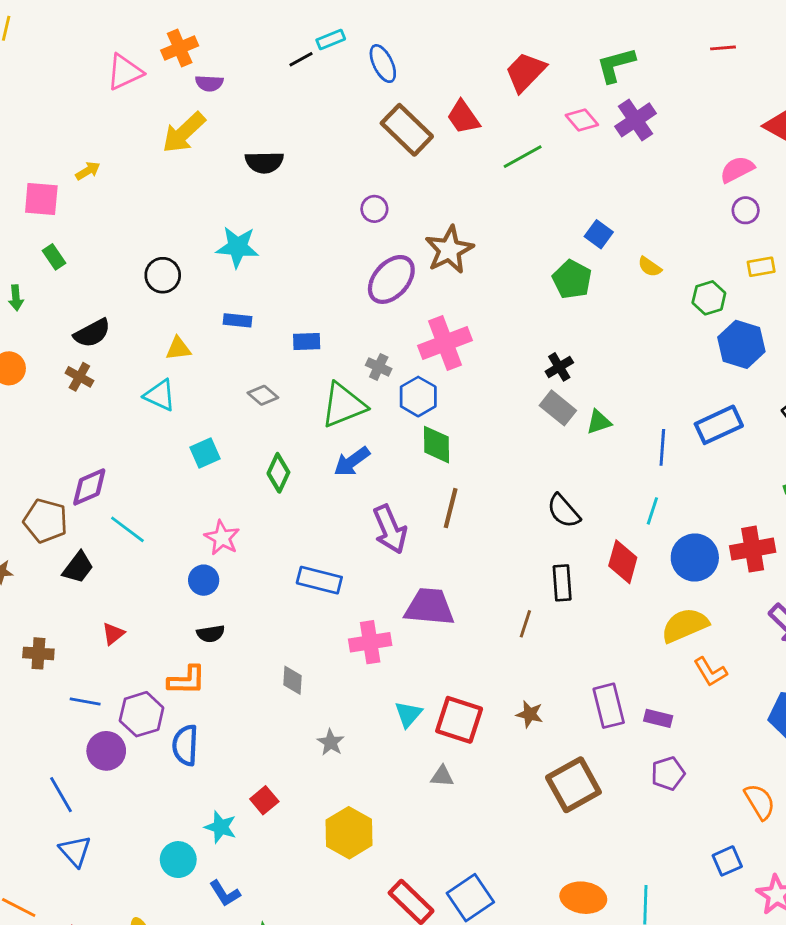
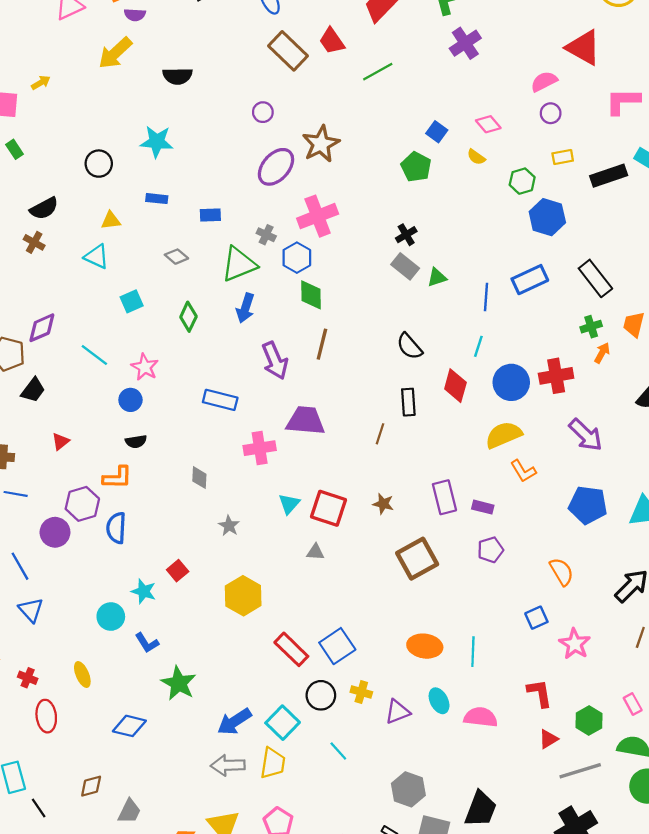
pink diamond: (582, 120) -> (488, 124), moved
blue arrow: (352, 462) -> (245, 308), turned -36
cyan line: (127, 529) -> (94, 355), moved
blue line: (85, 701) -> (16, 494), moved

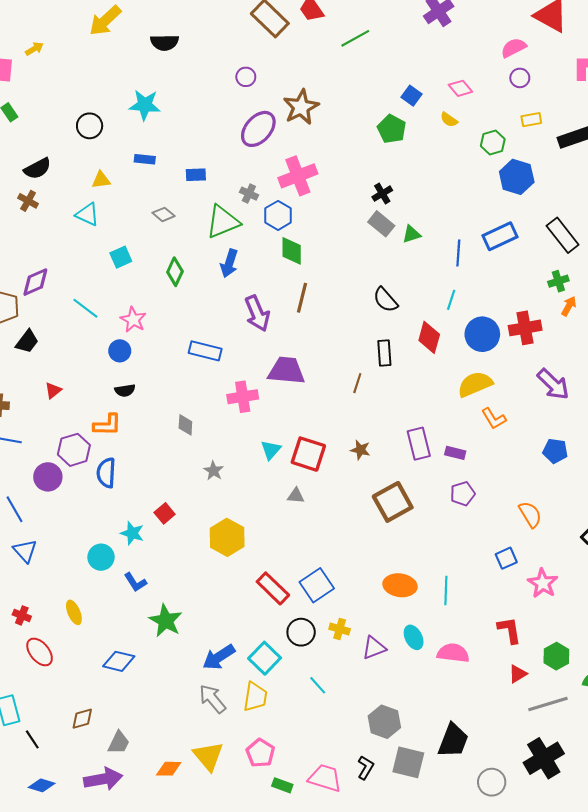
blue pentagon: (588, 505) -> (555, 451), size x0.7
red ellipse: (46, 716) -> (40, 652), turned -32
gray arrow: (228, 765) -> (212, 699), turned 52

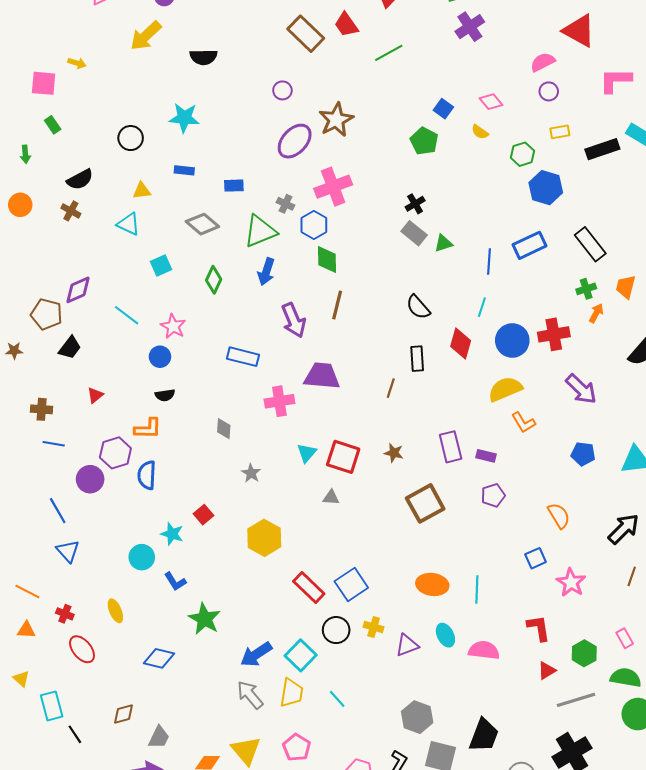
yellow arrow: (34, 49) -> (77, 63), turned 48
gray diamond: (164, 214) -> (202, 224), size x1.5
cyan line: (318, 685) -> (337, 699), moved

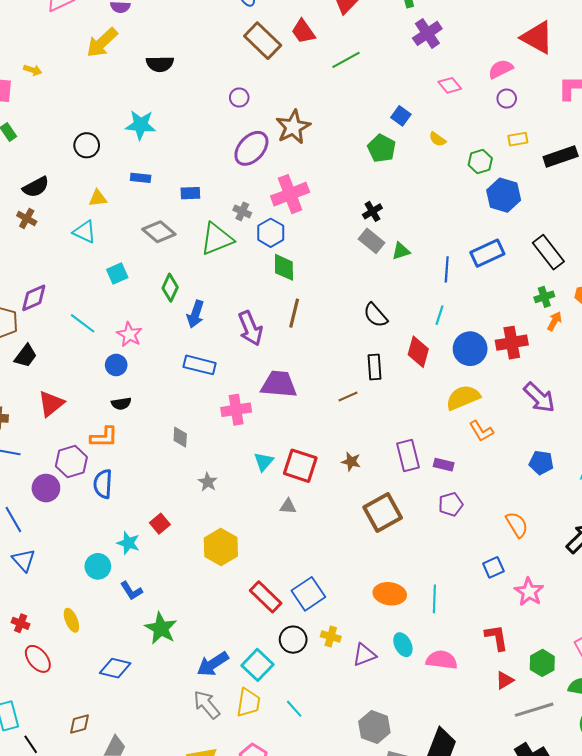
pink diamond: (491, 102) -> (450, 85), moved
blue arrow: (266, 272) -> (195, 314), moved
brown line: (391, 388) -> (348, 396), turned 48
red triangle: (95, 395) -> (51, 404), size x1.6

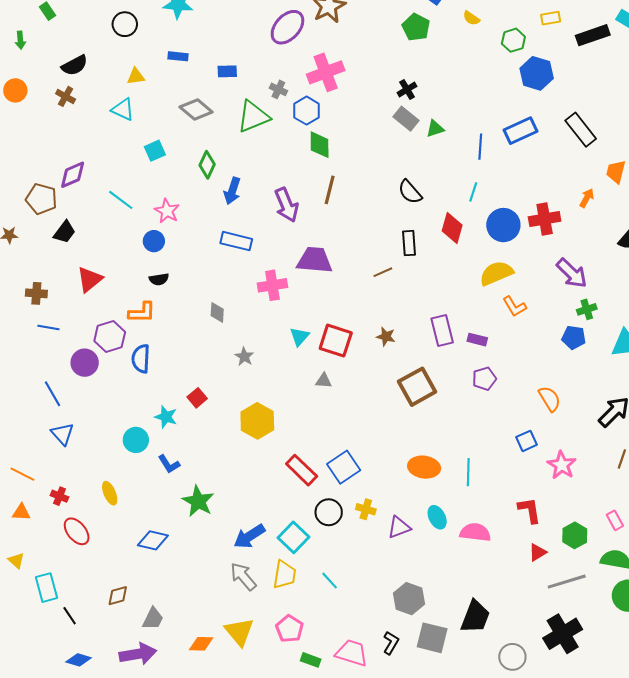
green cross: (544, 297) -> (587, 309), moved

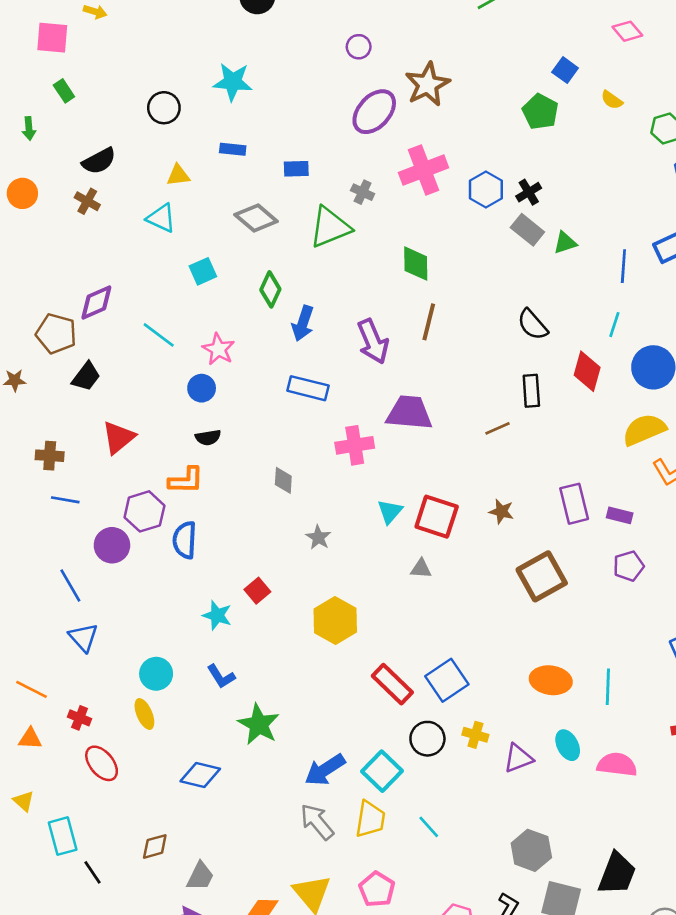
blue hexagon: (307, 111) -> (486, 190), moved
cyan circle: (136, 440) -> (156, 674), moved

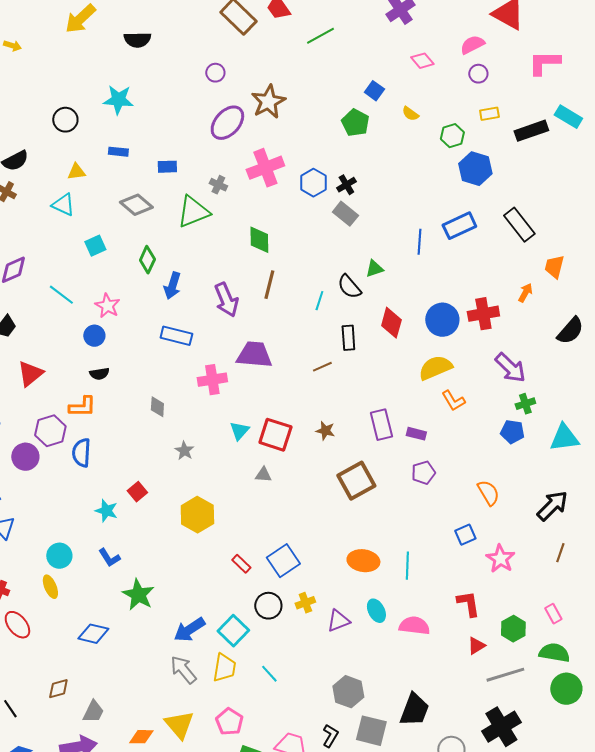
green triangle: (565, 243) -> (374, 269), moved
cyan line: (614, 325) -> (319, 301), moved
red rectangle: (392, 684) -> (241, 564), size x0.6
yellow cross: (475, 735) -> (305, 603), turned -36

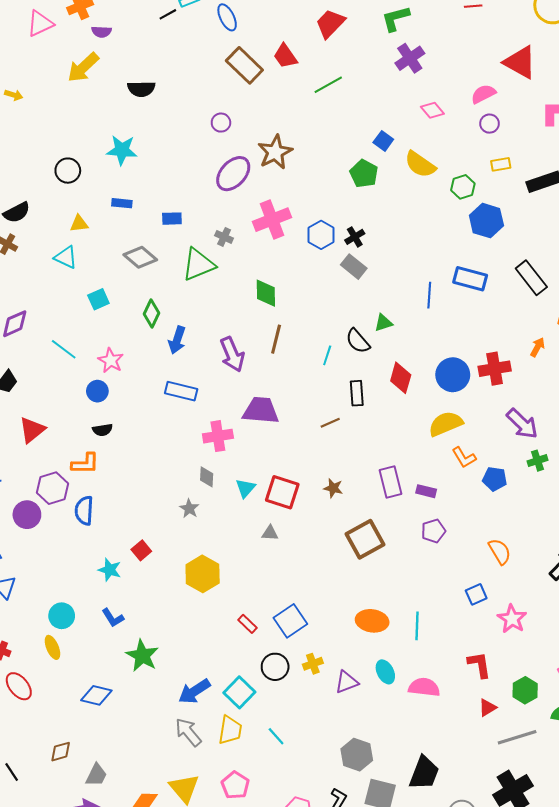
yellow semicircle: (410, 114) -> (420, 164), size x1.8
blue rectangle: (459, 226) -> (470, 279), turned 40
gray diamond: (157, 407) -> (207, 477), moved
blue pentagon: (512, 432) -> (495, 479), moved

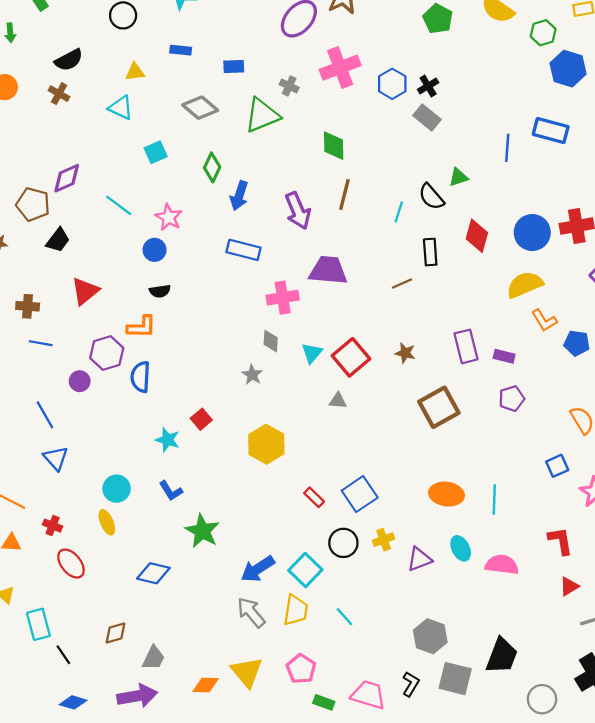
red square: (282, 492) -> (351, 357), turned 32
purple circle: (27, 515) -> (80, 381), size x0.7

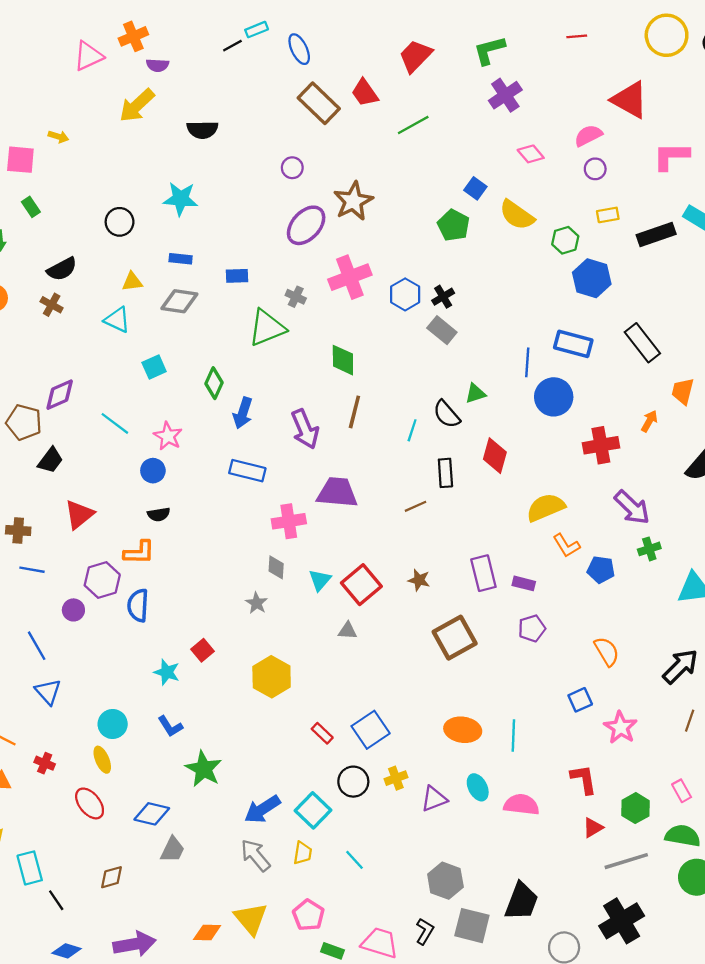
gray diamond: (200, 108) -> (179, 301), moved, turned -32
blue circle: (532, 233) -> (554, 397), moved
red ellipse: (71, 564) -> (90, 803), moved
yellow trapezoid: (296, 610) -> (303, 853), size x0.7
gray trapezoid: (153, 658) -> (172, 850), moved

